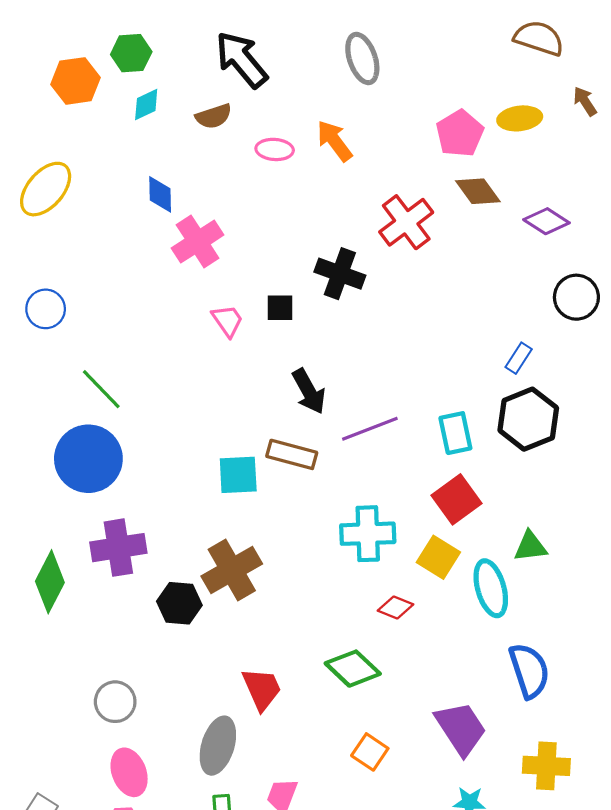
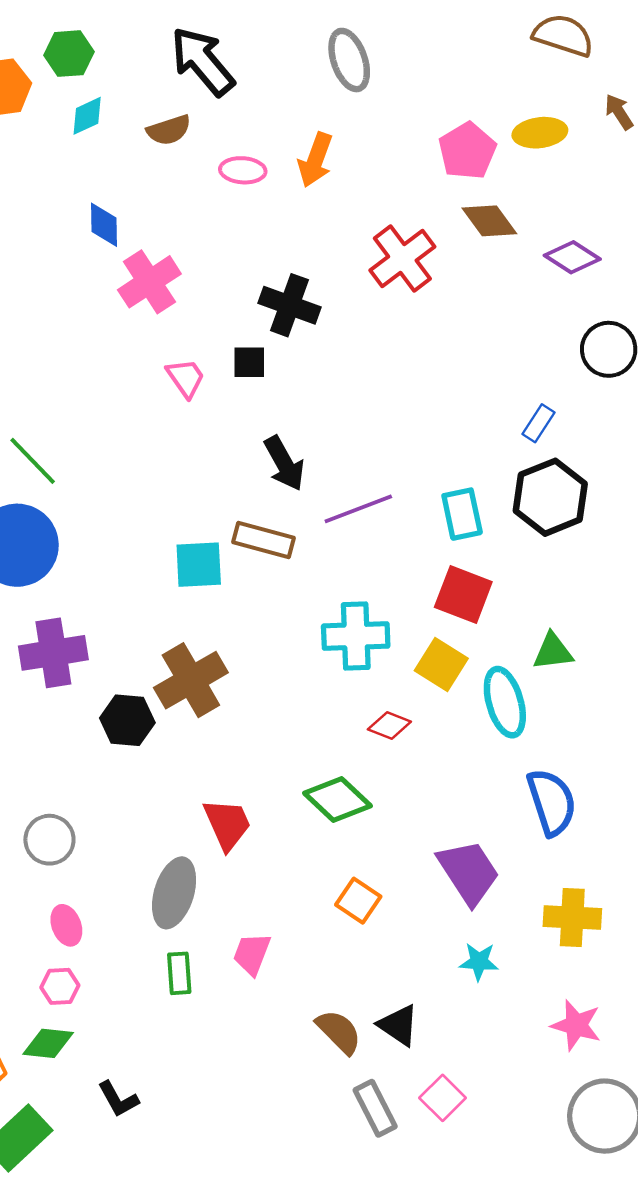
orange arrow: (335, 141) -> (315, 160), turned -123
black cross: (340, 274) -> (289, 305), moved
red square: (457, 499) -> (463, 595), turned -33
pink ellipse: (129, 772) -> (66, 925), size x0.7

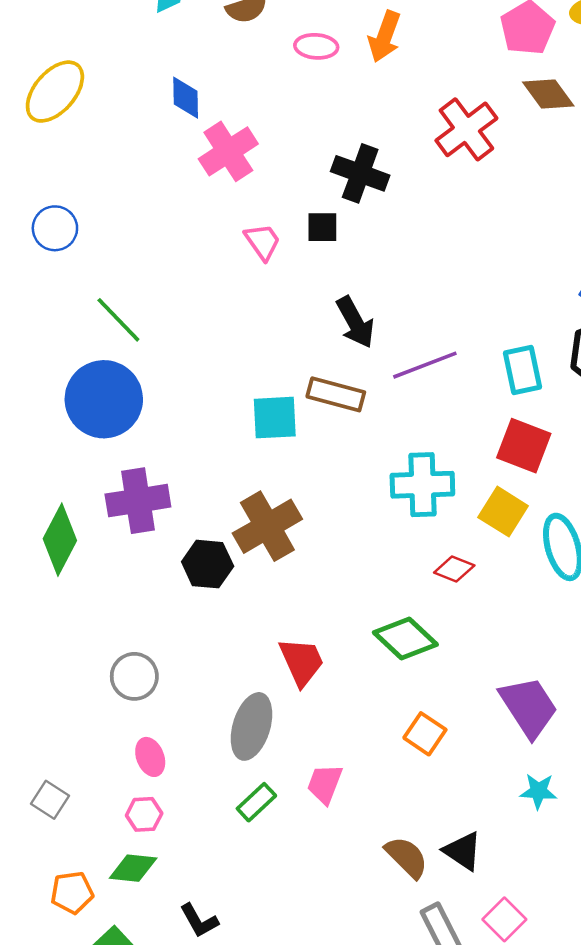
green rectangle: (179, 973) -> (256, 802), turned 51

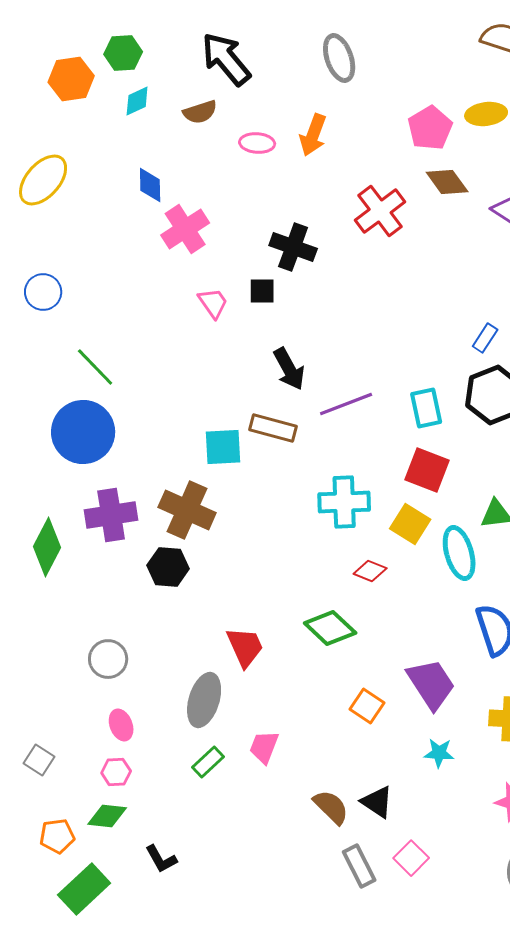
brown cross: (267, 526) -> (187, 510), moved, turned -36
orange square: (425, 734) -> (367, 706), moved

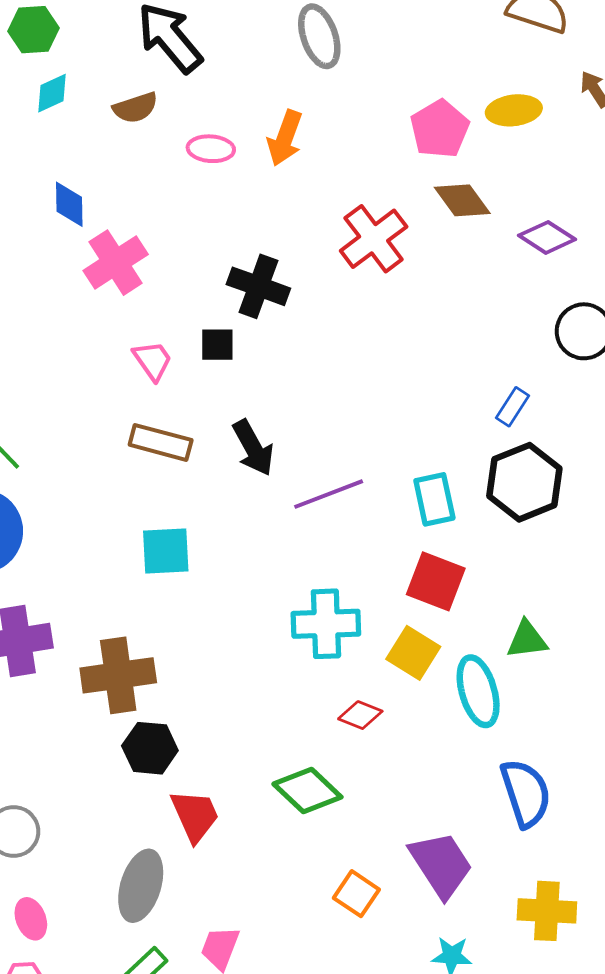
brown rectangle: (273, 428) -> (161, 442), moved
brown cross: (187, 510) -> (118, 675), moved, turned -32
black hexagon: (168, 567) -> (150, 748), moved

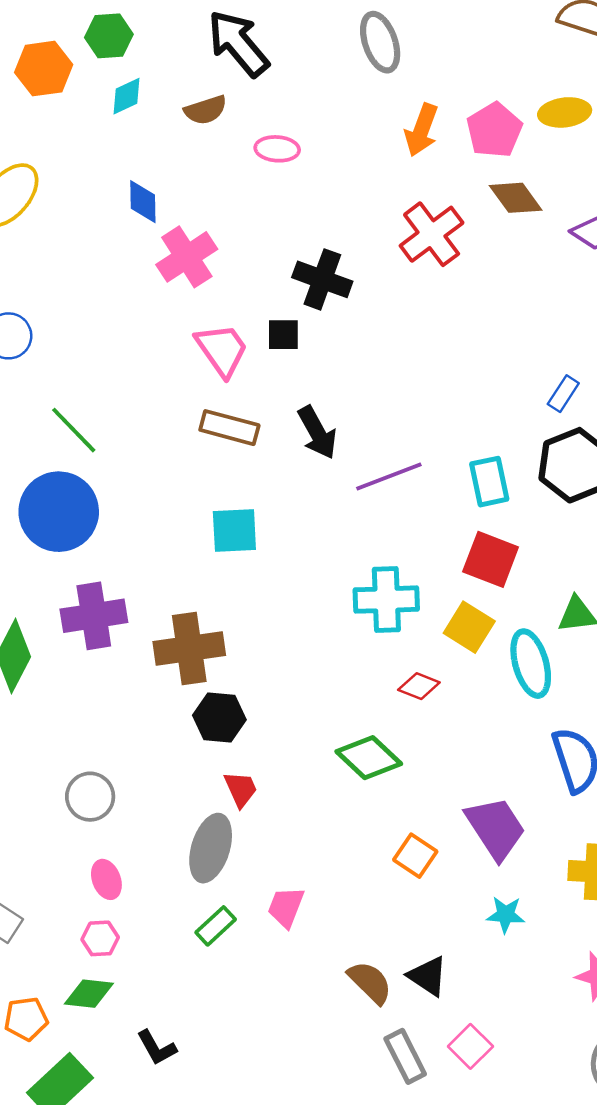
orange arrow: (285, 138) -> (421, 130), moved
pink trapezoid: (153, 360) -> (222, 350), size x1.4
red trapezoid: (195, 816) -> (241, 789), moved, size x0.7

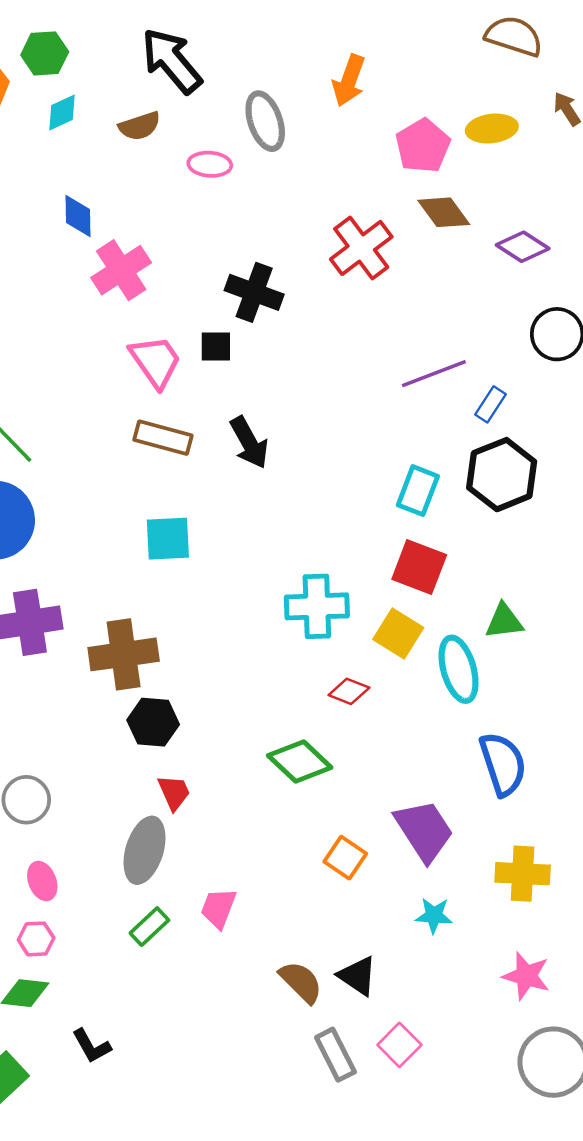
gray ellipse: (380, 42) -> (265, 121), moved
orange arrow: (421, 130) -> (349, 80), moved
purple line: (389, 476) -> (434, 374), moved
cyan rectangle: (489, 482) -> (418, 491), turned 33

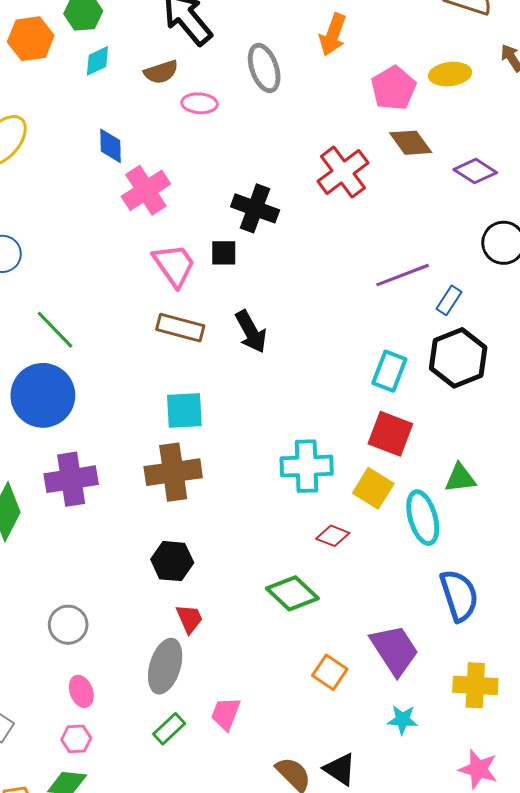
pink ellipse: (210, 164) -> (199, 103), moved
brown cross: (124, 654) -> (173, 472), moved

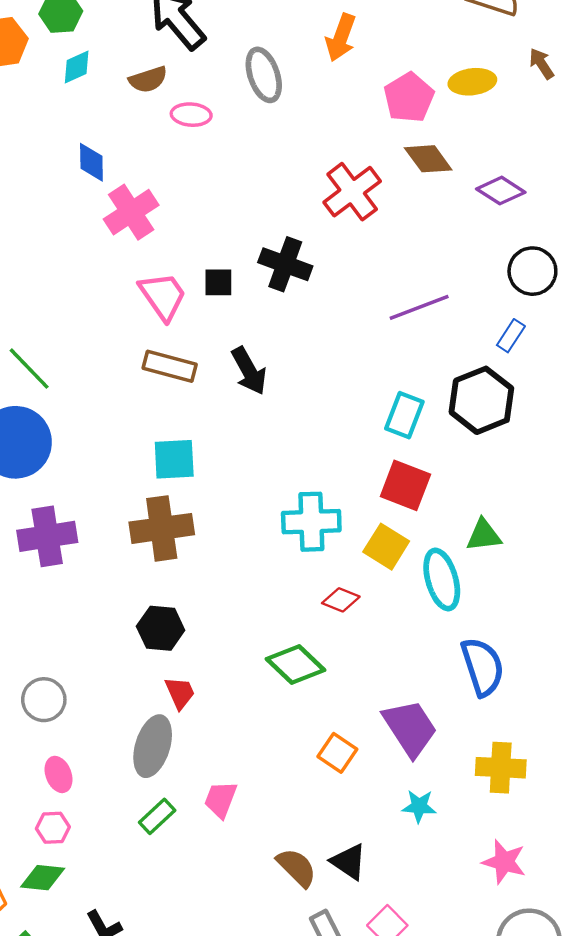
black cross: (255, 208) -> (285, 264), moved
blue rectangle: (449, 300) -> (511, 336), moved

